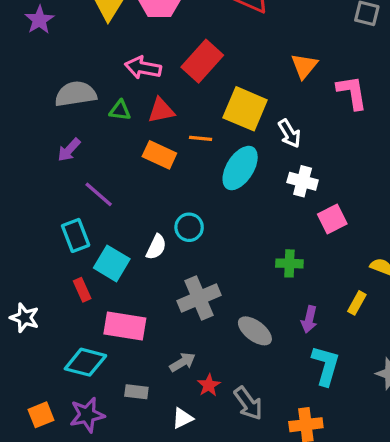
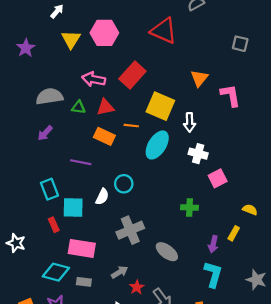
white arrow: (289, 133) -> (190, 122), turned 30
purple line: (99, 194) -> (81, 162), moved, turned -30
cyan square: (112, 263) -> (73, 207), turned -30
purple arrow: (309, 319) -> (213, 244), moved
gray rectangle: (136, 392) -> (84, 282), moved

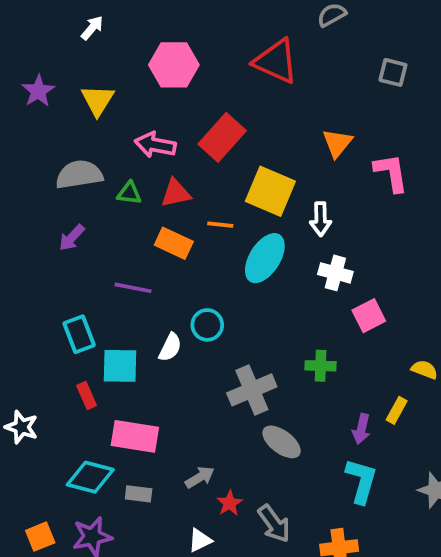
yellow triangle: (71, 39) -> (98, 100), moved
gray square: (240, 44) -> (393, 72), moved
gray cross: (130, 230) -> (252, 390), moved

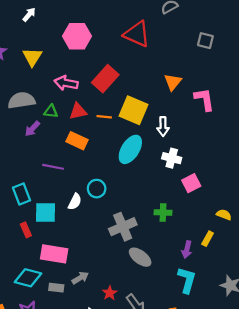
orange line: (220, 225) -> (104, 117), moved
purple arrow: (72, 238) -> (32, 129), moved
gray arrow: (200, 477) -> (80, 278), moved

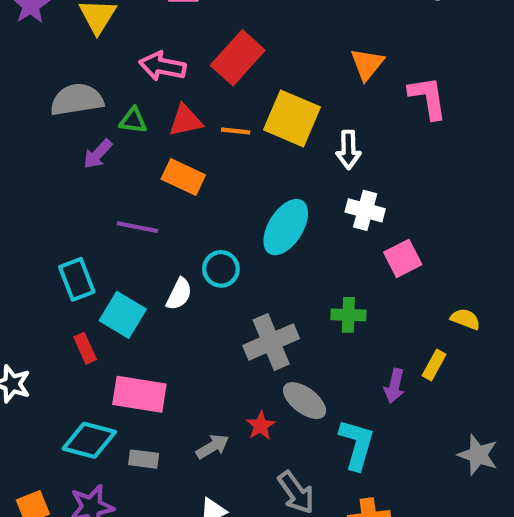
cyan ellipse: (130, 149) -> (286, 227), moved
cyan square: (45, 213) -> (123, 315), turned 30
gray arrow: (80, 278) -> (213, 446), moved
cyan L-shape: (187, 280) -> (357, 444), moved
red star: (110, 293) -> (261, 426), moved

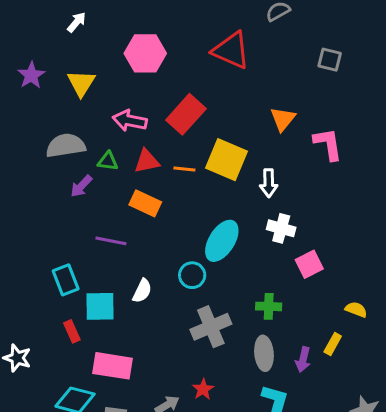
cyan circle: (221, 269) -> (192, 275), moved
cyan square: (123, 315) -> (100, 306), turned -32
gray ellipse: (305, 401) -> (264, 353), moved, turned 48

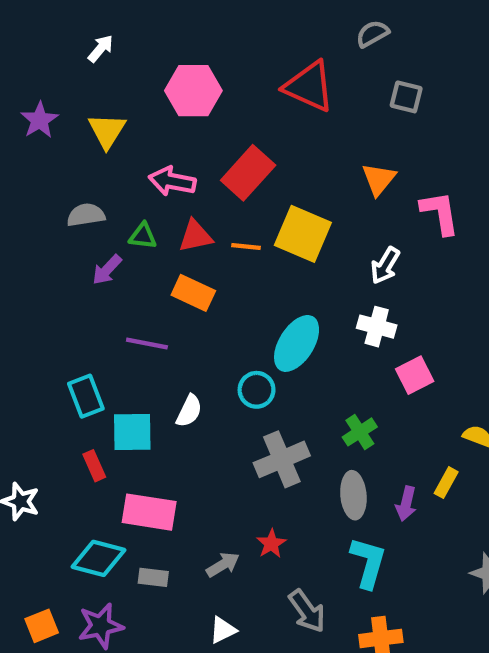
gray square: (330, 60) -> (406, 97), moved
gray semicircle: (66, 146) -> (86, 215), size x0.7
white arrow: (269, 183) -> (385, 265), moved, turned 32
green cross: (269, 306) -> (360, 432), turned -35

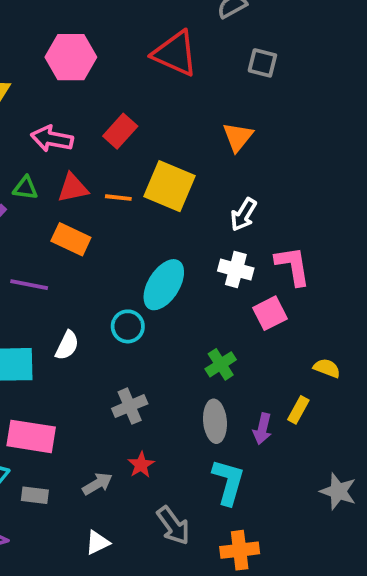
red rectangle: (248, 173) -> (120, 131), size x0.7
pink L-shape: (440, 213) -> (293, 266), moved
gray cross: (282, 459) -> (130, 406), moved, size x0.7

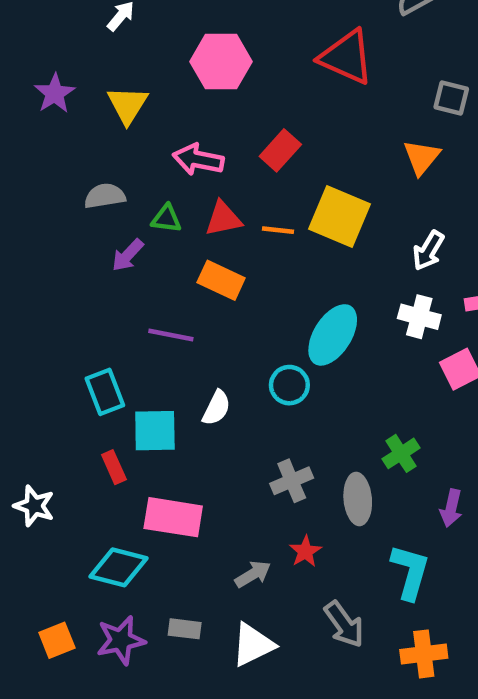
gray square: (262, 63) -> (451, 98), moved
green cross: (221, 364) -> (401, 453), moved
gray ellipse: (215, 421) -> (358, 499), moved
gray rectangle: (35, 495) -> (185, 629), moved
white triangle: (97, 543) -> (253, 645), size x1.5

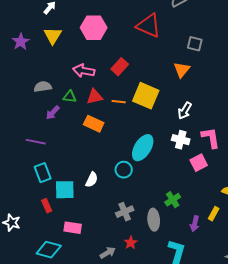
yellow triangle: (128, 105) -> (53, 36), moved
purple line: (171, 335) -> (36, 142), moved
pink rectangle: (173, 517) -> (73, 228), size x0.7

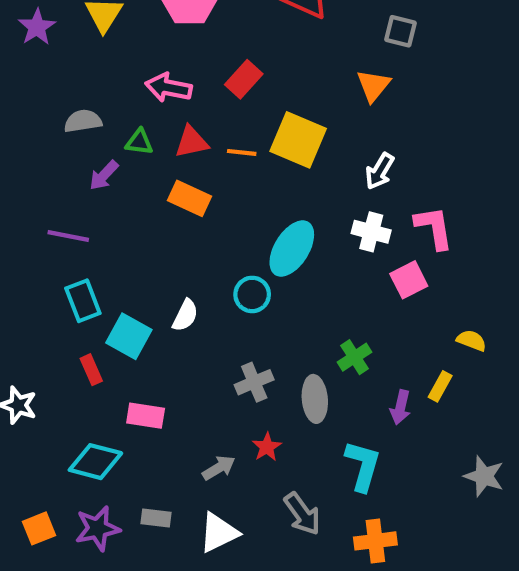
cyan square: (65, 190) -> (129, 336), turned 30

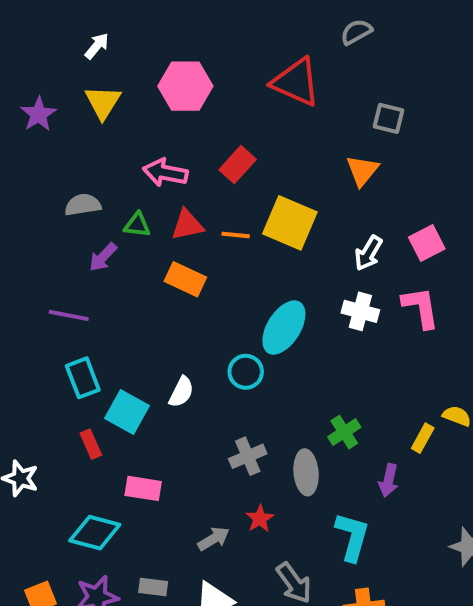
pink square: (409, 280) -> (427, 243), moved
yellow rectangle: (440, 386) -> (423, 438), moved

